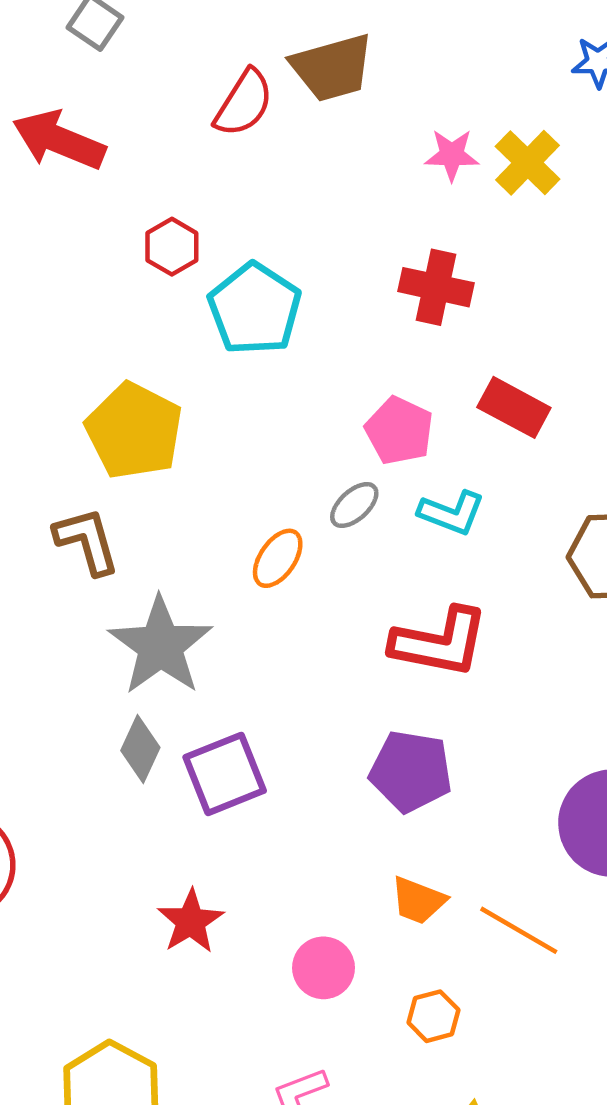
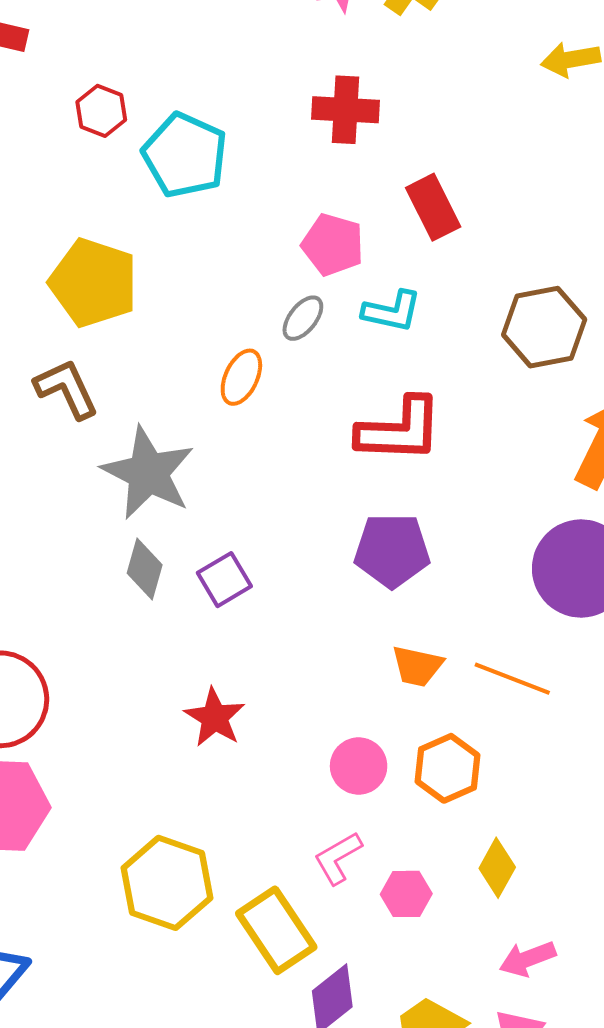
red rectangle: (514, 407) -> (433, 207), turned 44
purple square: (225, 774) -> (224, 580), size x0.7
pink circle: (324, 968) -> (359, 766), moved
orange hexagon: (433, 1016) -> (448, 768), size x1.4

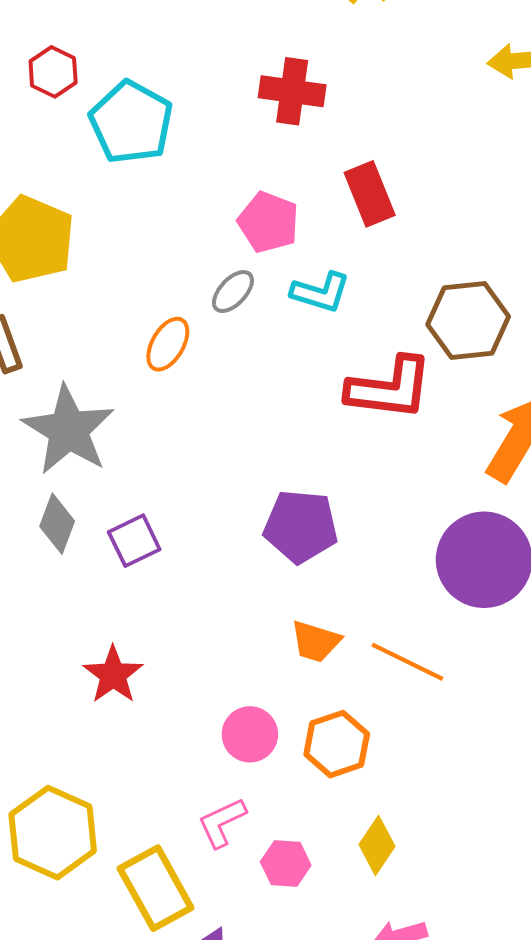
red L-shape: (400, 430) -> (390, 388), moved

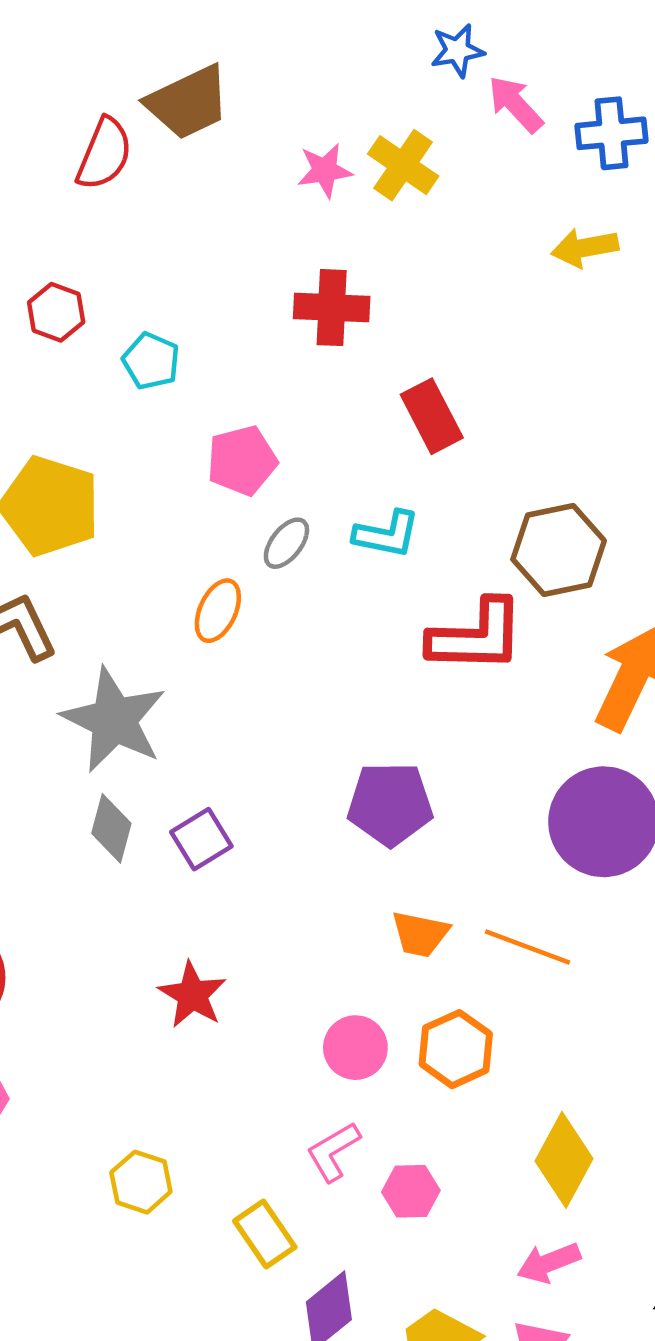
cyan pentagon: (131, 122) -> (151, 361), size x0.6
pink pentagon: (268, 222) -> (242, 461), moved, turned -30
yellow hexagon: (53, 833) -> (141, 1182), size x0.6
yellow diamond: (377, 845) -> (564, 1160), moved, size x1.4
yellow rectangle: (156, 888) -> (265, 1234), size x0.7

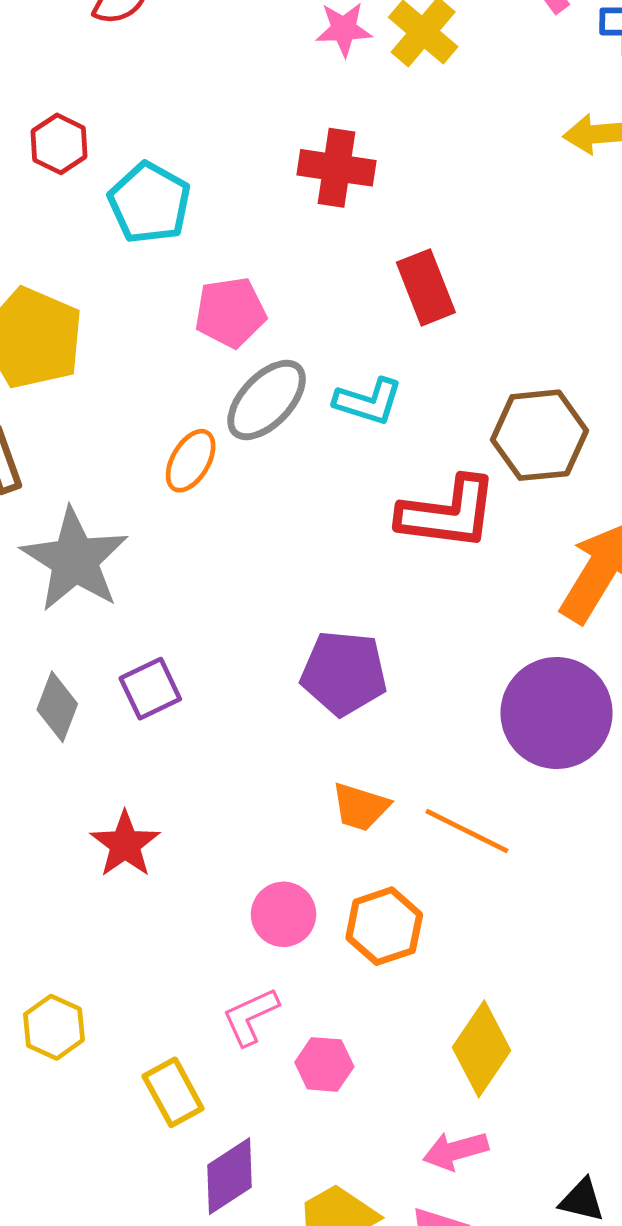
cyan pentagon: (151, 361) -> (149, 203), size x1.4
gray ellipse: (286, 543) -> (267, 400), size x1.6
gray diamond: (111, 828) -> (57, 707), moved

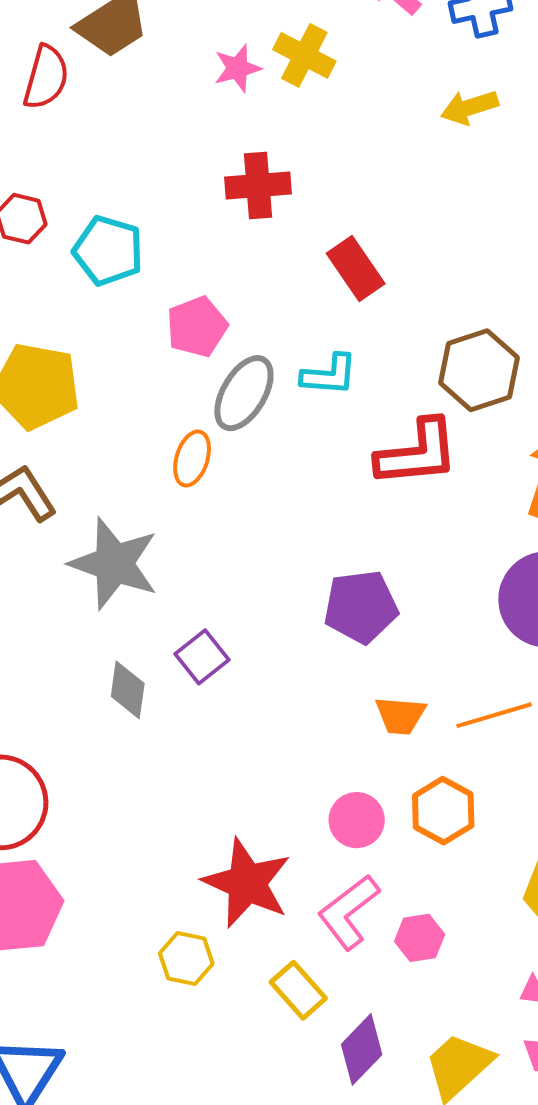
orange line: (467, 831) -> (494, 715), turned -30
red star: (125, 844) -> (247, 883), moved, size x1.5
pink L-shape: (250, 1017) -> (349, 912), size x1.4

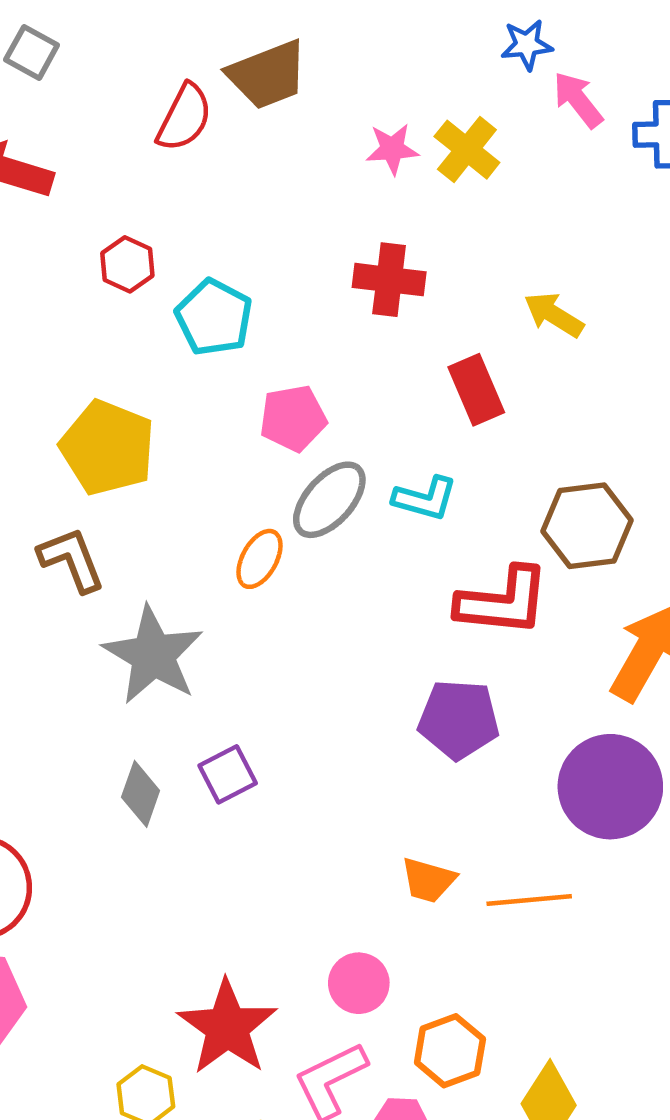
yellow arrow: (470, 107) -> (554, 315), moved, turned 38
purple pentagon: (361, 607) -> (459, 719), moved
orange hexagon: (443, 811) -> (450, 1051), moved

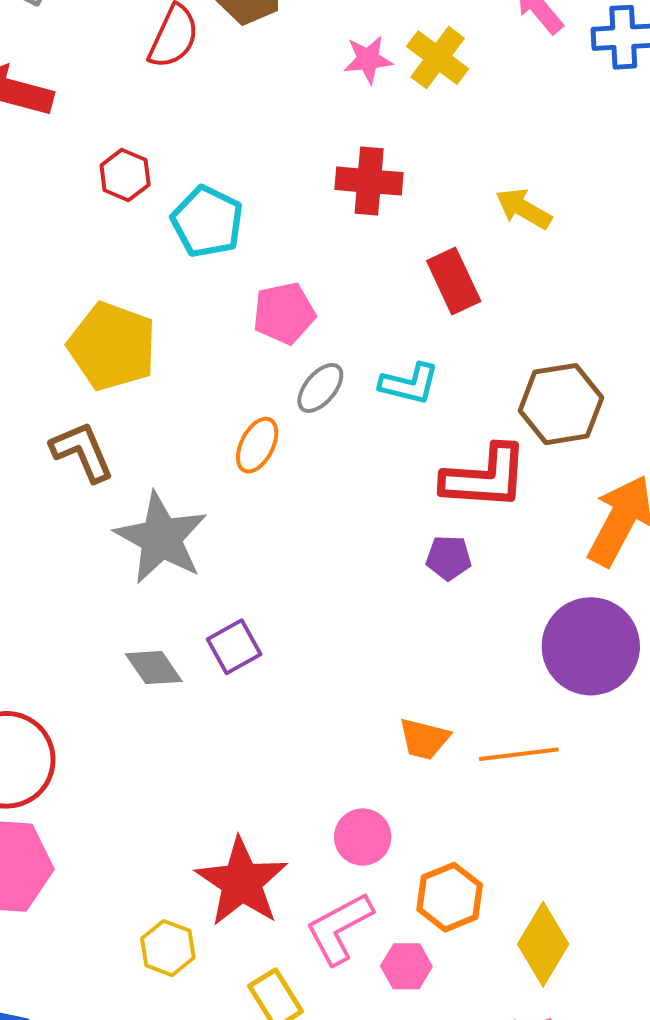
gray ellipse: (329, 500) -> (320, 388), size x0.7
purple pentagon: (459, 719) -> (449, 558), moved, size x0.6
gray diamond: (141, 794) -> (154, 668), turned -52

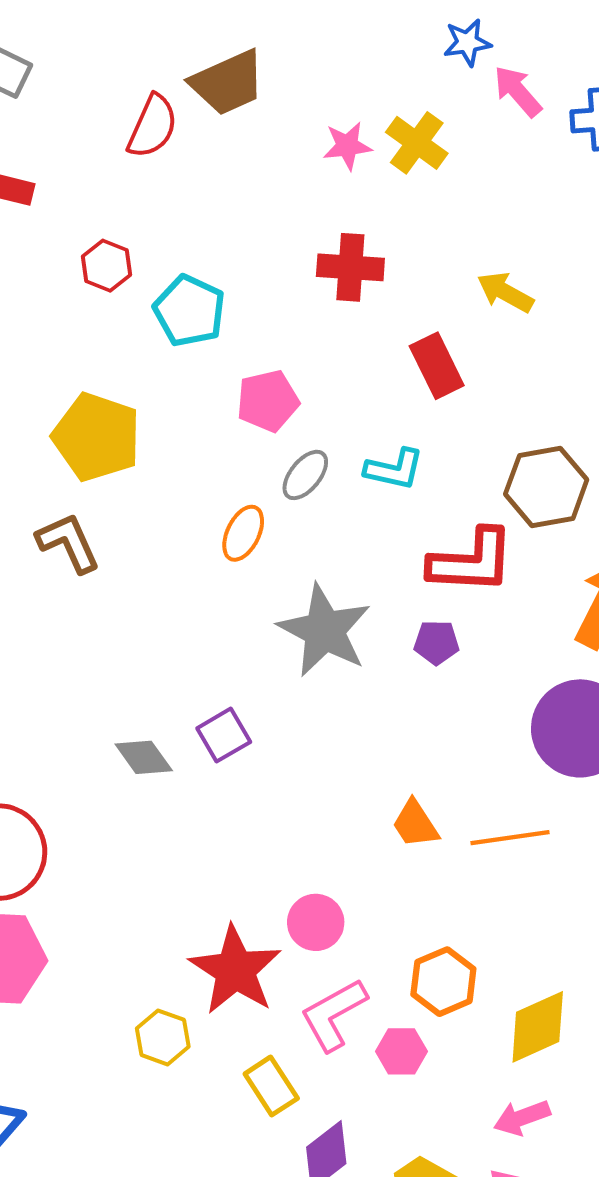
gray star: (161, 538) -> (324, 630), moved
orange trapezoid: (424, 739) -> (415, 824), turned 44
pink circle: (363, 837) -> (316, 922), moved
yellow diamond: (543, 944) -> (538, 1027), turned 36

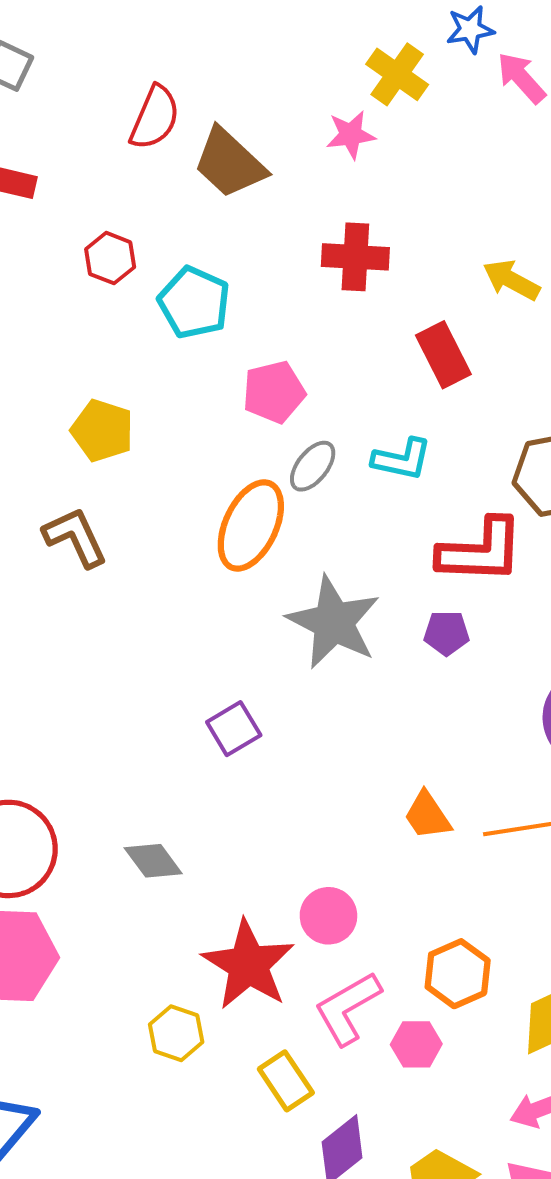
brown trapezoid: (228, 83) -> (229, 163), moved, turned 68
yellow cross: (417, 143) -> (397, 74), moved
yellow pentagon: (97, 437) -> (102, 431), size x0.7
orange ellipse: (243, 533) -> (251, 525), size x1.6
gray diamond: (144, 757) -> (153, 861), moved

